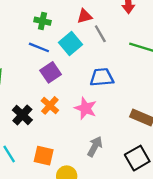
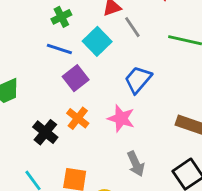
green cross: (42, 21) -> (61, 17), turned -35
blue trapezoid: (102, 77) -> (138, 80), turned -40
gray arrow: (95, 146) -> (136, 164), turned 132

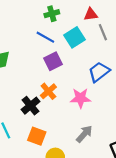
pink star: (121, 118) -> (81, 98), turned -30
black cross: (45, 132) -> (31, 106), moved
gray arrow: (136, 164) -> (84, 134), turned -126

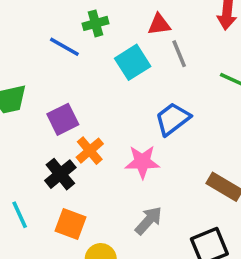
blue line: (45, 37) -> (64, 47), moved
purple square: (53, 61) -> (63, 119), moved

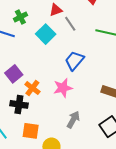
black cross: (60, 174) -> (19, 104), turned -30

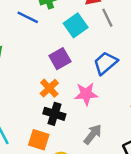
purple square: (14, 74) -> (60, 59), moved
black cross: (19, 104) -> (54, 114), moved

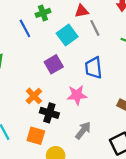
blue line: (28, 17) -> (25, 28), turned 36
blue trapezoid: (105, 63) -> (94, 68), turned -55
orange cross: (49, 88) -> (34, 96), moved

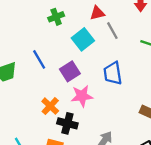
blue line: (25, 28) -> (39, 59), moved
pink star: (77, 95) -> (82, 96), moved

